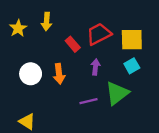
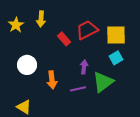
purple arrow: (95, 67) -> (84, 67), moved
orange arrow: (59, 74) -> (52, 80), moved

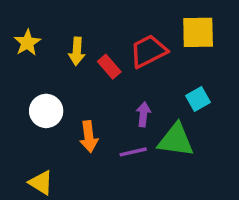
yellow arrow: (41, 19) -> (77, 51), moved
yellow square: (116, 35) -> (198, 32), moved
green triangle: (103, 82) -> (176, 140), turned 45

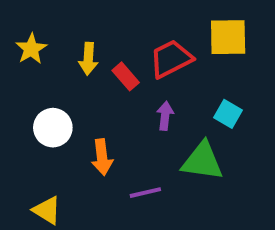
cyan square: (198, 99) -> (228, 114), turned -30
purple arrow: (143, 114) -> (165, 116), moved
purple line: (133, 152) -> (145, 193), moved

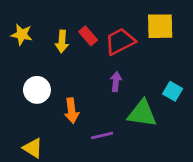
yellow star: (31, 49) -> (22, 35), turned -30
red rectangle: (126, 76) -> (88, 36), moved
cyan square: (228, 114) -> (173, 91), moved

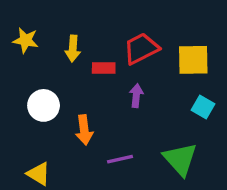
yellow square: (160, 26) -> (193, 60), moved
red rectangle: (88, 36) -> (104, 68), moved, turned -48
green triangle: (142, 113) -> (180, 159), moved, turned 40

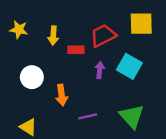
yellow square: (193, 60) -> (141, 24), moved
cyan square: (203, 107) -> (129, 66), moved, size x1.5

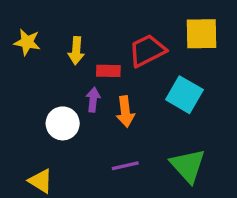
purple arrow: (100, 70) -> (93, 100), moved
white circle: (32, 77) -> (63, 123), moved
orange arrow: (62, 95) -> (125, 112), moved

